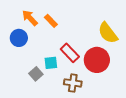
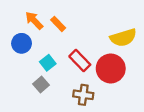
yellow semicircle: (108, 33) -> (123, 38), turned -70
cyan square: (51, 63) -> (48, 63), moved, turned -32

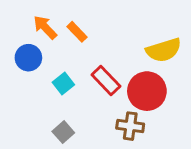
gray square: (41, 84) -> (63, 132), moved
brown cross: (83, 95) -> (130, 126), moved

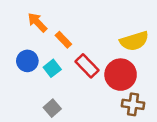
orange rectangle: (77, 32) -> (63, 40), moved
blue circle: (28, 58) -> (27, 61), moved
brown cross: (130, 126) -> (133, 104), moved

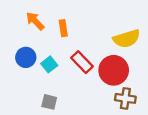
orange rectangle: (63, 40) -> (63, 28), moved, turned 35
gray square: (52, 108) -> (49, 102), turned -35

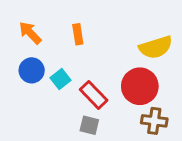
orange arrow: (35, 21) -> (30, 33), moved
red rectangle: (82, 62) -> (94, 95), moved
gray square: (49, 102) -> (89, 125), moved

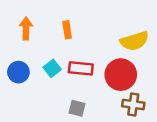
orange arrow: (30, 33) -> (26, 28), turned 45
blue circle: (32, 70) -> (18, 72), moved
red rectangle: (94, 95) -> (81, 68), moved, turned -40

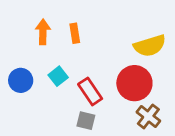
orange arrow: (26, 28) -> (43, 32), moved
red rectangle: (81, 68) -> (90, 91), moved, turned 50
brown cross: (133, 105) -> (148, 116), turned 30

